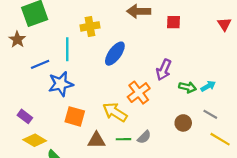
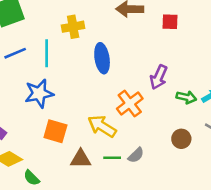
blue ellipse: (115, 54) -> (102, 58), turned -45
blue line: (40, 64) -> (15, 53), moved

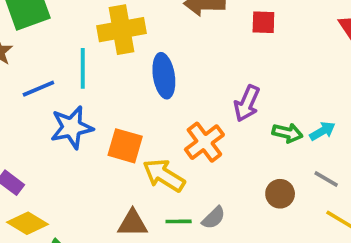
yellow cross: (73, 27) -> (121, 30), size x1.4
blue line: (15, 53) -> (38, 89), moved
orange square: (55, 131) -> (125, 146), moved

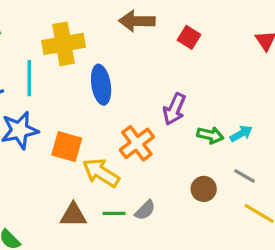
red square: (263, 22) -> (189, 37), turned 30

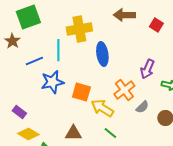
gray semicircle: (145, 210) -> (142, 107), moved
green line: (114, 213) -> (110, 133), turned 40
brown triangle: (73, 215) -> (73, 133), moved

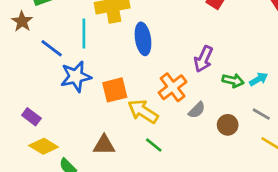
blue line: (34, 61) -> (52, 48), turned 60
orange square: (81, 92) -> (115, 90), turned -30

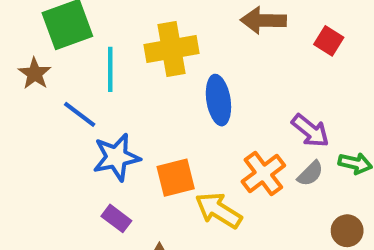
cyan line: (84, 33) -> (110, 69), moved
purple arrow: (203, 59) -> (310, 131), turned -75
gray semicircle: (197, 110) -> (310, 174), moved
purple rectangle: (31, 117) -> (116, 218), moved

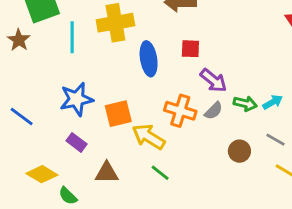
red square: (329, 41) -> (190, 49), moved, turned -30
blue line: (80, 114) -> (22, 116), moved
orange cross: (263, 174) -> (180, 111), turned -36

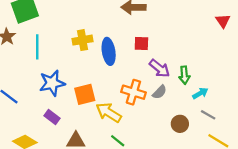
yellow cross: (115, 23) -> (83, 40), moved, size x0.7
cyan line: (72, 37) -> (37, 47), moved
cyan arrow: (273, 102) -> (200, 93), moved
green arrow: (245, 104) -> (184, 75), moved, turned 72

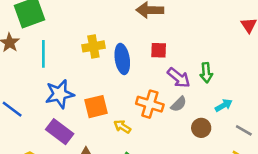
green arrow: (184, 75) -> (206, 73), moved
yellow arrow: (109, 113) -> (122, 127), size x0.6
gray line: (208, 115) -> (244, 130), moved
purple rectangle: (52, 117) -> (60, 132), size x1.5
brown circle: (180, 124) -> (201, 128), moved

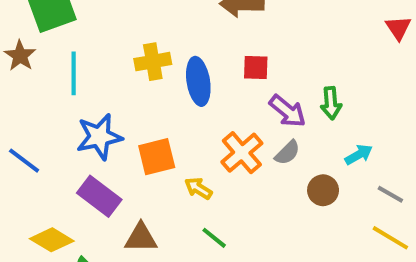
orange cross: (150, 104) -> (242, 153), turned 32

